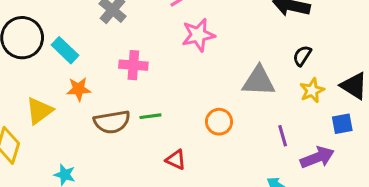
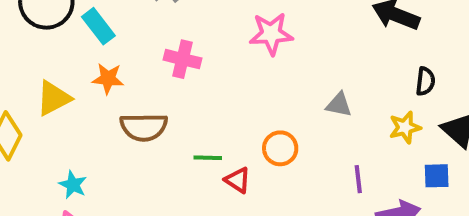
black semicircle: (302, 56) -> (425, 81), moved, turned 145
gray triangle: (259, 81) -> (339, 105), size x0.6
green line: (150, 116) -> (208, 158), moved
red triangle: (176, 160) -> (238, 180), moved

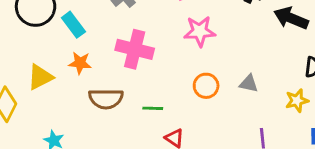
pink cross: (182, 59) -> (135, 49), size x1.4
orange circle: (280, 148) -> (206, 86), moved
green line: (208, 158) -> (153, 108), moved

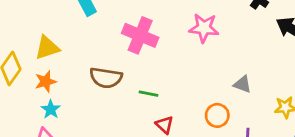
orange star: (80, 63) -> (46, 82), moved, turned -30
orange circle: (206, 86) -> (217, 115), moved

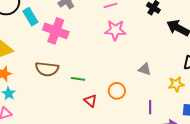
pink cross: (140, 35) -> (56, 31), moved
orange circle: (217, 115) -> (117, 91), moved

